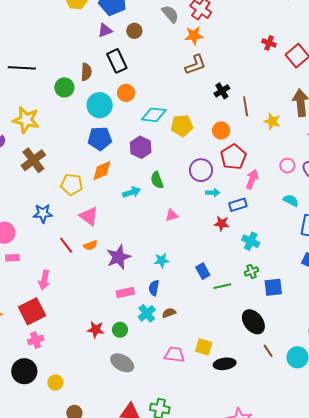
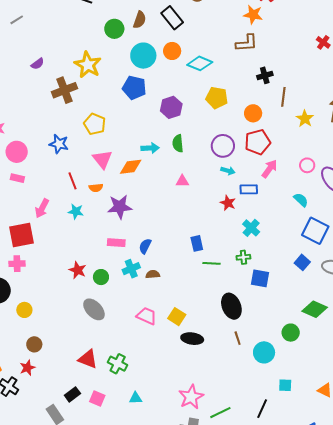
black rectangle: (117, 61) -> (172, 18), turned -30
cyan diamond: (154, 115) -> (200, 63), moved
yellow star: (26, 120) -> (88, 65), moved
orange diamond: (102, 171) -> (131, 167), moved
cyan star: (162, 260) -> (76, 211), moved

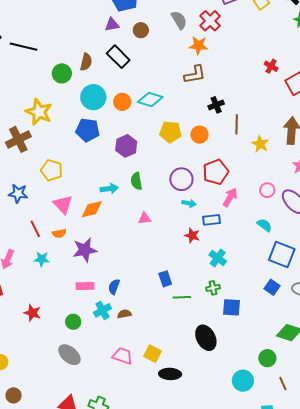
orange circle: (172, 51) -> (122, 102), moved
orange circle: (253, 113) -> (199, 135), moved
red star: (78, 270) -> (32, 313), moved
brown line: (238, 338) -> (283, 384), moved

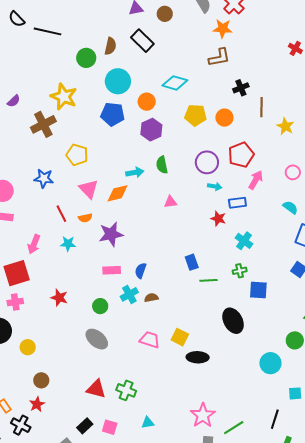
orange circle: (122, 102) -> (147, 102), moved

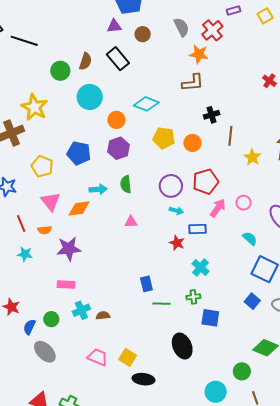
blue pentagon: (113, 114) -> (79, 153), moved
pink circle: (293, 172) -> (244, 203), moved
blue semicircle: (141, 271) -> (29, 327), moved

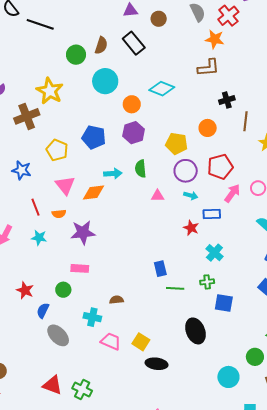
yellow pentagon: (164, 138) -> (177, 144), moved
pink triangle: (131, 222) -> (158, 196), moved
cyan cross: (81, 310) -> (92, 317), moved, turned 36
green circle: (51, 319) -> (63, 290), moved

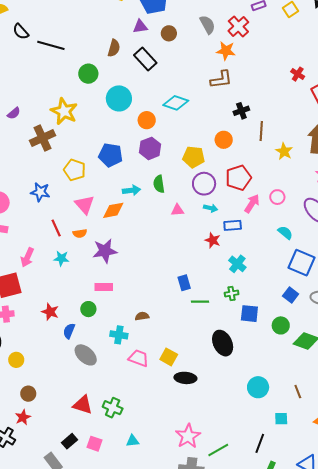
brown semicircle: (101, 45) -> (114, 48), moved
green circle: (255, 357) -> (281, 325), moved

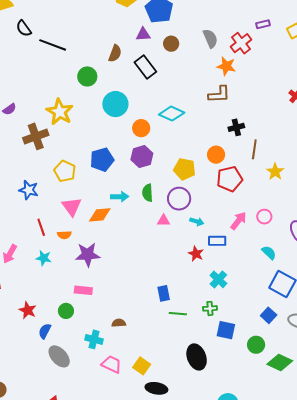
blue pentagon: (111, 155) -> (102, 160), turned -30
red pentagon: (238, 178) -> (230, 179), moved
purple circle: (204, 184) -> (179, 199), moved

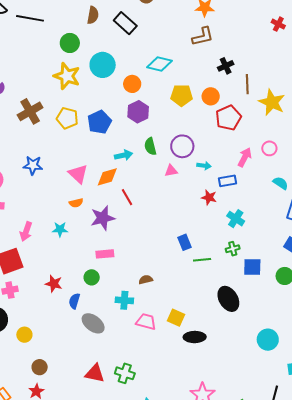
yellow star: (60, 112) -> (67, 76), moved
yellow pentagon: (185, 169) -> (182, 95), moved
yellow pentagon: (65, 171) -> (67, 118), moved
yellow star: (275, 172) -> (272, 102), size x1.5
red line: (41, 227) -> (127, 197), moved

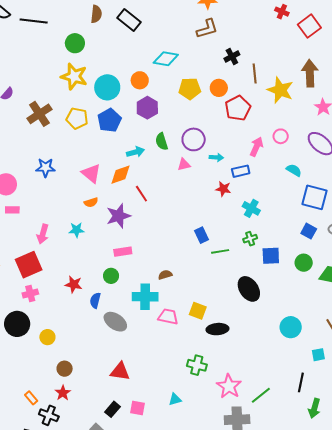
cyan circle: (103, 65) -> (107, 87), moved
cyan cross: (124, 300) -> (145, 297), size x1.4
green cross: (125, 373) -> (197, 365), moved

